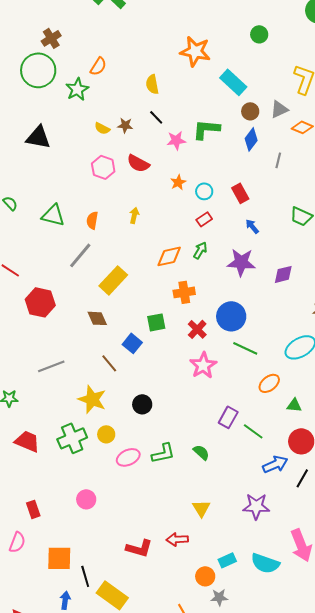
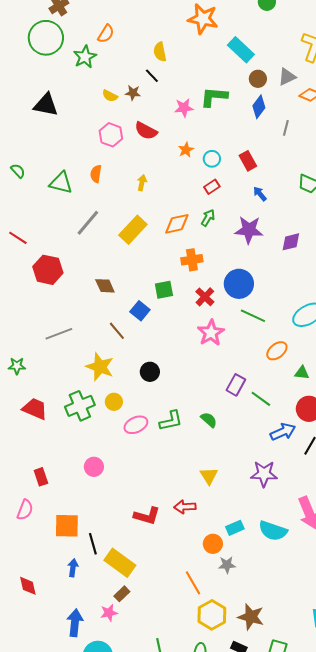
black line: (156, 117) -> (152, 76), moved
orange semicircle: (92, 220) -> (96, 174), moved
yellow rectangle: (113, 280) -> (133, 230), moved

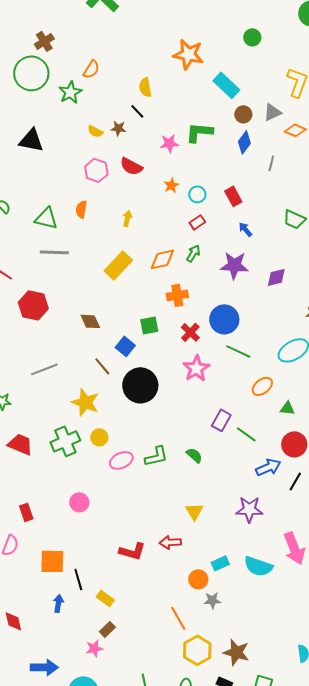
gray line: (88, 223) -> (54, 252), moved, turned 52
black circle: (150, 372) -> (140, 385), moved, size x1.8
yellow rectangle: (120, 563) -> (105, 598), size x0.6
blue arrow: (75, 623) -> (44, 667), moved, turned 84

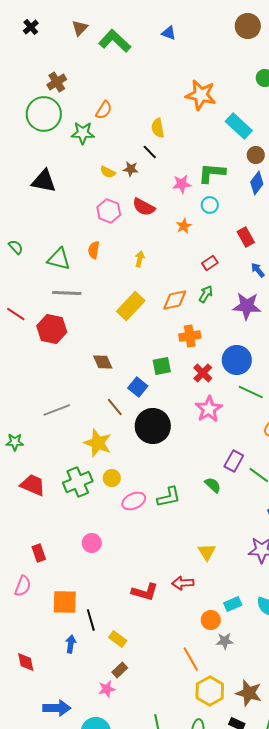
green star: (70, 92) -> (83, 133), turned 30
cyan circle: (197, 194) -> (210, 205), moved
red hexagon: (33, 305) -> (52, 329), moved
green semicircle: (194, 455) -> (213, 485), moved

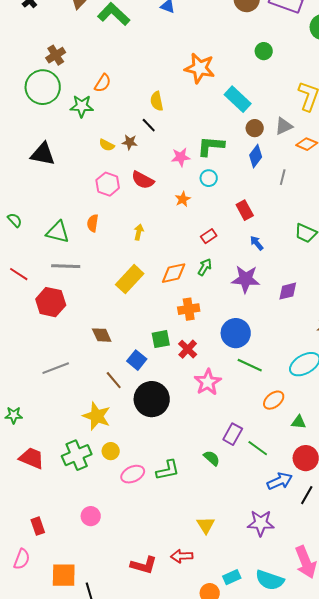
red line: (16, 314) -> (19, 274), moved
red cross: (203, 373) -> (188, 349), moved
gray line: (57, 410) -> (56, 368), moved

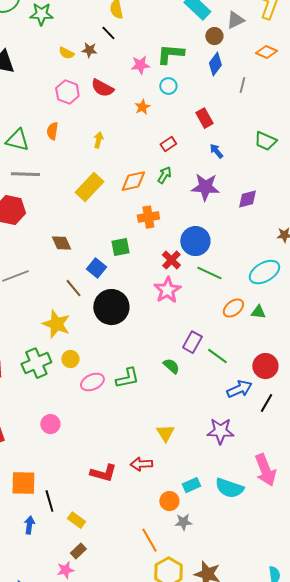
gray triangle: (284, 126) -> (235, 20), moved
red cross: (188, 349) -> (171, 260), moved
green triangle: (299, 422) -> (258, 312), moved

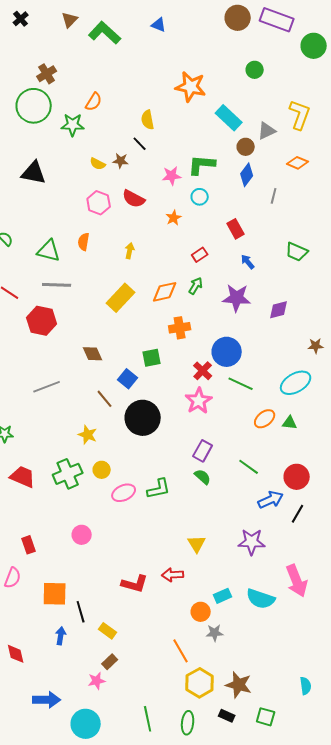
yellow star: (56, 324) -> (88, 435), size x0.7
purple rectangle: (192, 342) -> (203, 451), moved

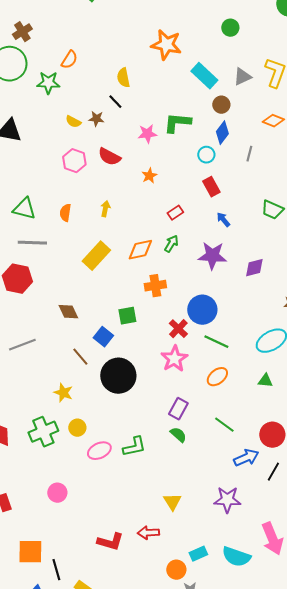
gray triangle: (267, 131) -> (242, 77), moved
cyan circle: (200, 197) -> (206, 155), moved
orange semicircle: (84, 242) -> (65, 213), moved
orange ellipse: (265, 419) -> (217, 377), moved

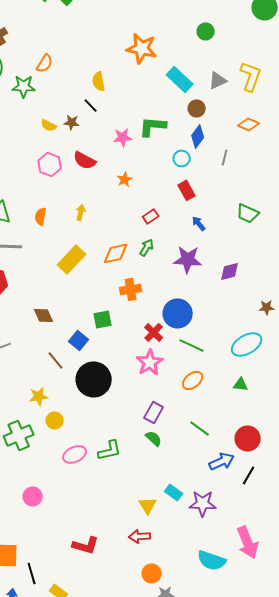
yellow star: (63, 393) -> (39, 396), turned -30
yellow circle: (77, 428) -> (55, 420), moved
red arrow: (148, 533) -> (140, 536), moved
cyan rectangle: (198, 554) -> (174, 492), moved, turned 60

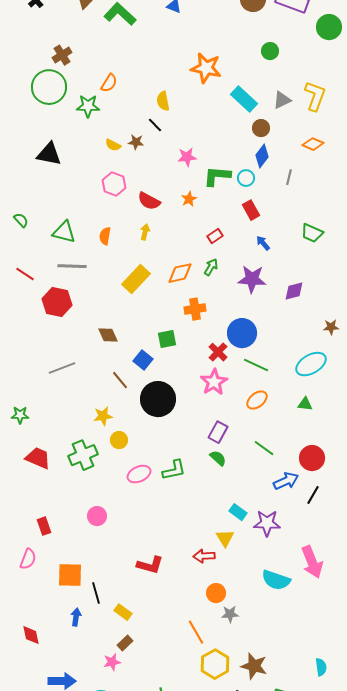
green L-shape: (153, 126) -> (217, 176), moved
red semicircle: (85, 160) -> (149, 201), moved
yellow triangle: (148, 505) -> (225, 538), moved

